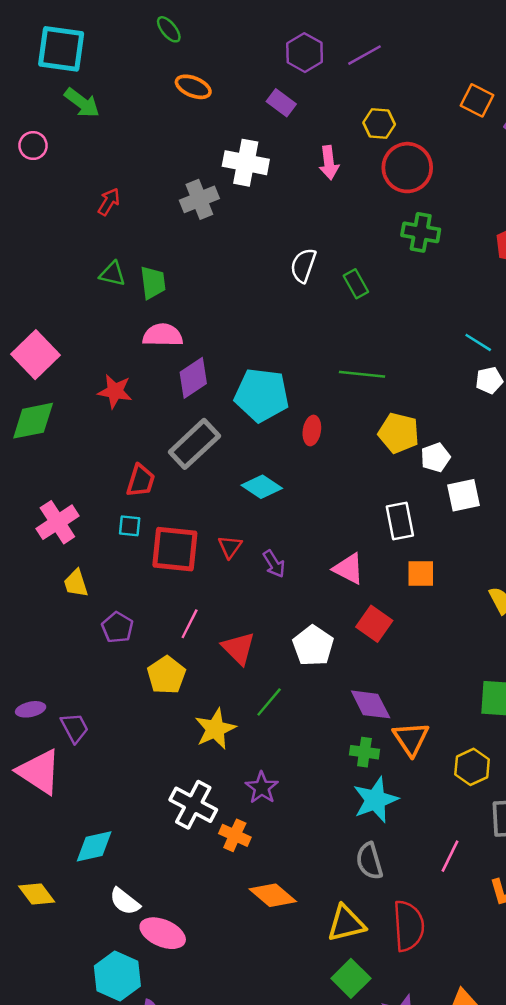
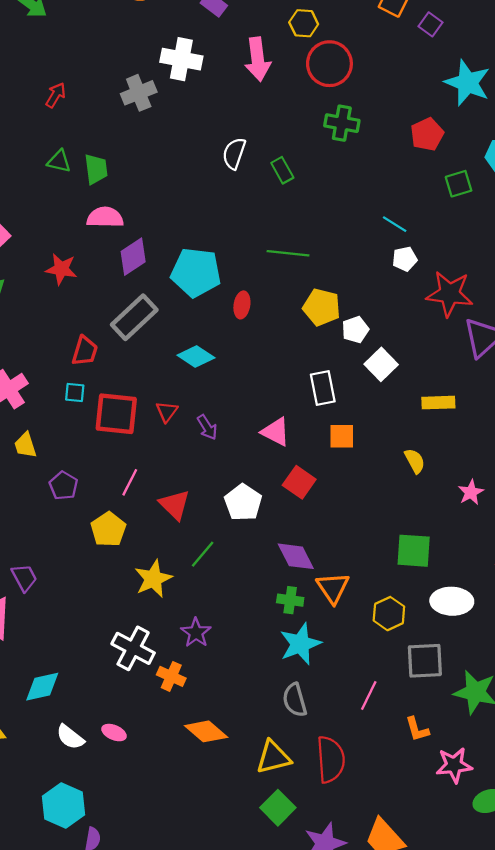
pink arrow: (329, 163) -> (258, 59), size x1.4
white square: (464, 495) -> (381, 364), turned -32
pink ellipse: (163, 933) -> (114, 733), moved, size x0.6

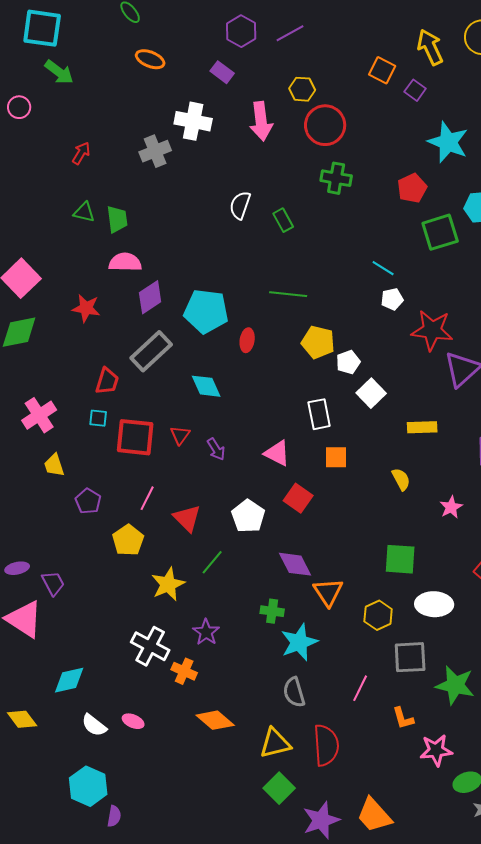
green square: (459, 184) -> (440, 232), size x1.5
cyan diamond: (196, 357) -> (206, 386), turned 32
green cross: (290, 600) -> (272, 611), moved

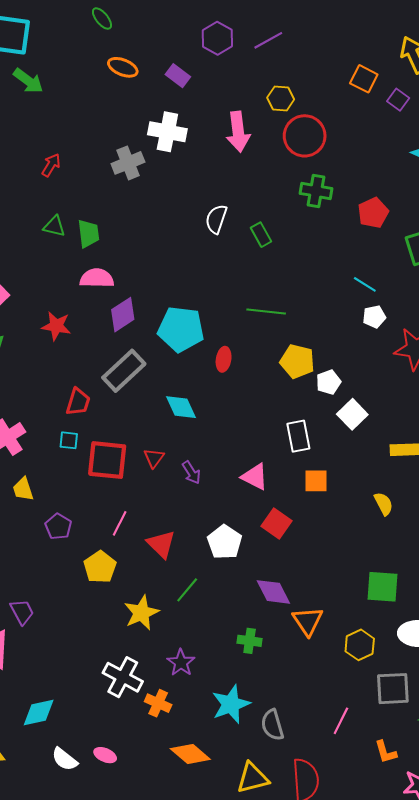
purple rectangle: (222, 72) -> (178, 76), moved
red pentagon: (412, 188) -> (373, 213), moved
cyan star: (299, 642) -> (231, 704), moved

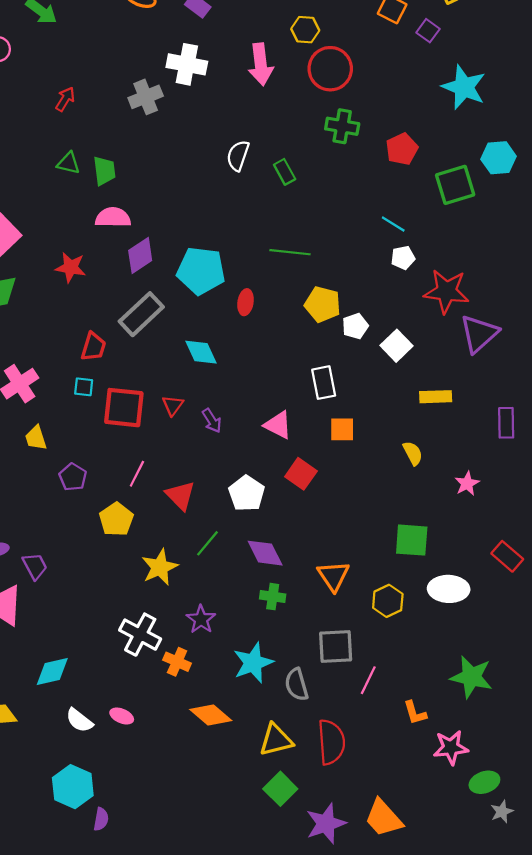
white square: (352, 414) -> (396, 346), moved
purple diamond: (273, 592) -> (265, 553), moved
gray square: (393, 689) -> (336, 646), moved

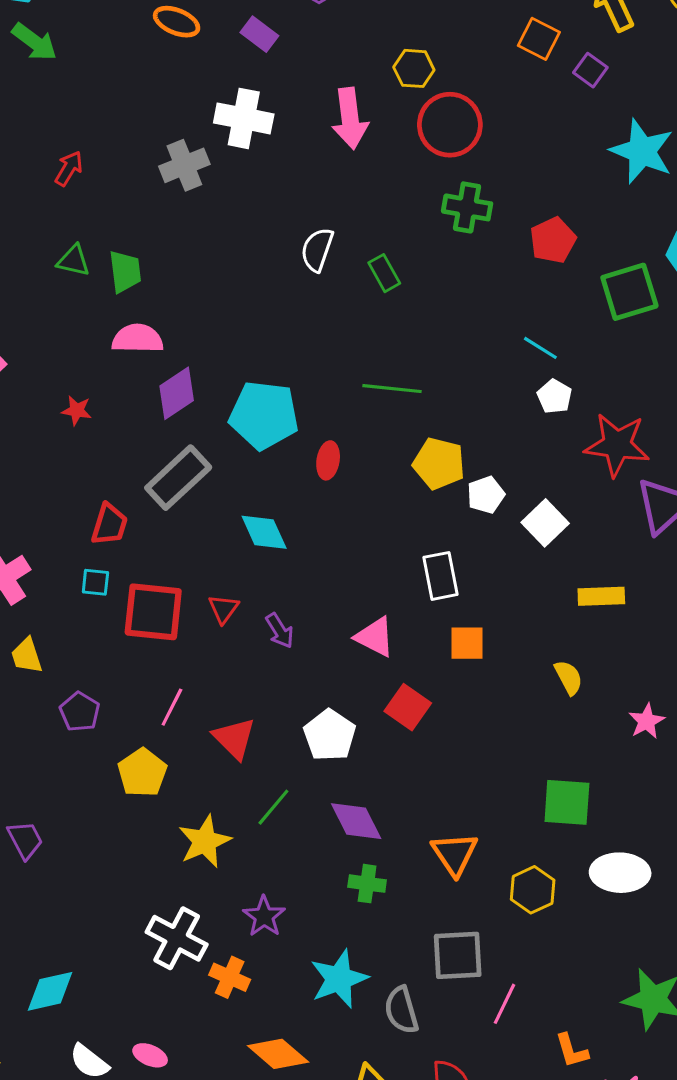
white pentagon: (403, 258) -> (554, 396), turned -30
red star: (71, 267) -> (77, 410), size x0.7

